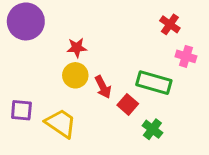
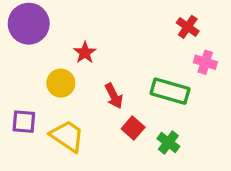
red star: (77, 48) -> (85, 53), turned -30
yellow circle: (75, 75) -> (61, 83), moved
red square: (128, 104) -> (133, 128), moved

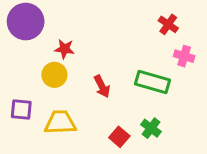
red star: (85, 53) -> (65, 49), moved, turned -30
red square: (133, 128) -> (119, 137), moved
yellow trapezoid: (67, 136) -> (60, 122), turned -36

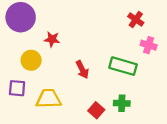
yellow circle: (54, 75) -> (31, 60), moved
green cross: (151, 128) -> (122, 103), turned -35

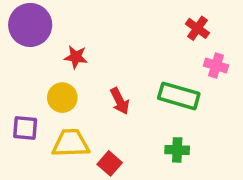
yellow circle: (31, 60) -> (62, 98), moved
red square: (96, 110) -> (110, 163), moved

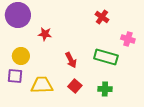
red cross: (197, 28) -> (102, 17), moved
yellow circle: (62, 98) -> (21, 56), moved
red square: (110, 163) -> (75, 86), moved

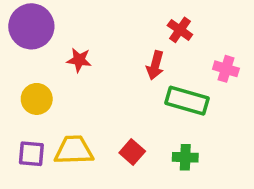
red arrow: (71, 60) -> (155, 65), moved, turned 42
purple square: (15, 76) -> (31, 154), moved

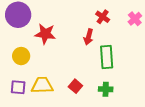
red star: (79, 60) -> (45, 34), size x1.5
pink cross: (226, 69) -> (135, 19), moved, turned 32
green rectangle: (187, 101) -> (107, 57), turned 70

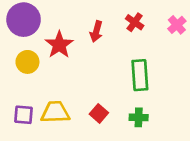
red star: (45, 34) -> (59, 45), turned 30
red arrow: (89, 37) -> (96, 31), moved
yellow circle: (21, 56) -> (27, 62), moved

